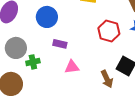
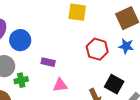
blue circle: (47, 17) -> (20, 40), moved

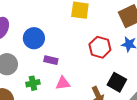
blue circle: (20, 40) -> (34, 38), moved
green cross: (21, 80) -> (33, 83), moved

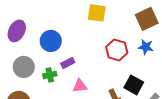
purple rectangle: (51, 60) -> (68, 63), turned -40
green cross: (33, 83) -> (50, 75), moved

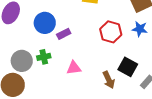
purple rectangle: (68, 63) -> (64, 34), moved
gray circle: (24, 67) -> (22, 61), moved

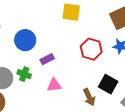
purple rectangle: (64, 34) -> (47, 59), moved
green cross: (44, 57) -> (24, 74), turned 32

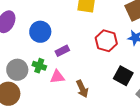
pink triangle: (54, 85) -> (57, 77), moved
brown arrow: (89, 97) -> (82, 89), moved

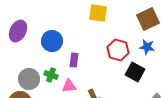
purple rectangle: (62, 51) -> (74, 60), turned -56
black square: (123, 76) -> (135, 72), moved

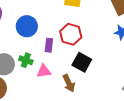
red hexagon: (118, 50) -> (71, 34), moved
black square: (135, 72) -> (82, 62), moved

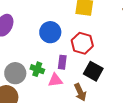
blue circle: (27, 26) -> (50, 32), moved
purple rectangle: (49, 45) -> (62, 62), moved

